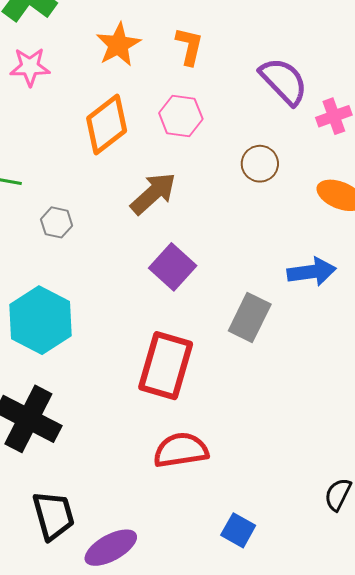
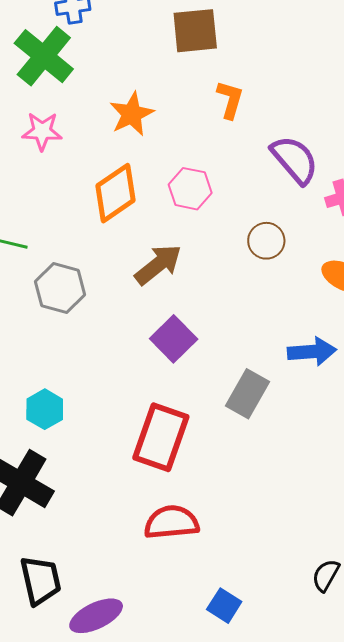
orange L-shape: (189, 46) -> (230, 100), moved
gray hexagon: (57, 222) -> (60, 288), size x1.6
cyan hexagon: (41, 320) -> (45, 409), moved, size x0.6

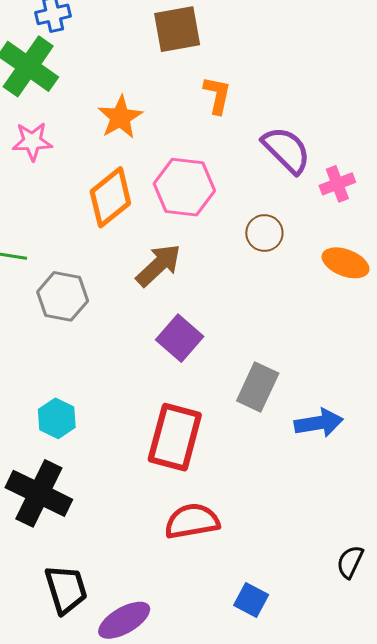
pink hexagon: (190, 189) -> (184, 187), size x1.4
blue arrow: (312, 352) -> (319, 423), moved

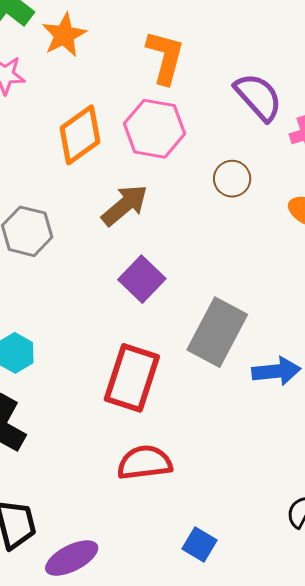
orange L-shape: (217, 95) -> (165, 57), moved, size x1.4
orange star: (120, 117) -> (64, 35), moved
gray rectangle: (258, 387) -> (217, 332), size x1.4

